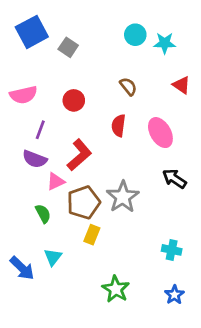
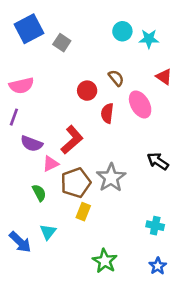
red circle: (74, 100) -> (87, 91), moved
purple line: (40, 130) -> (14, 117), moved
pink ellipse: (160, 133) -> (140, 104), moved

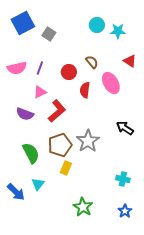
purple line: (14, 117) -> (40, 68), moved
pink triangle: (50, 164) -> (40, 92), moved
green semicircle: (39, 193) -> (31, 153), size x1.5

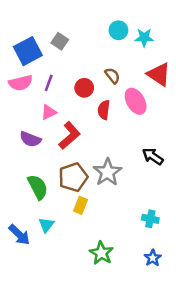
blue square: (23, 23) -> (28, 51), moved
red triangle: (130, 61) -> (159, 74), size x1.5

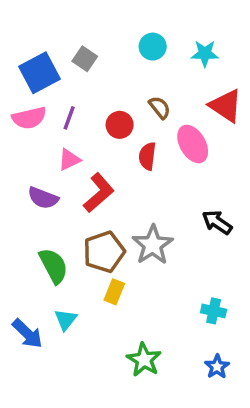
cyan circle: (118, 30) -> (153, 47), moved

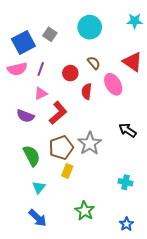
cyan circle: (153, 47) -> (90, 27), size x1.5
cyan star: (205, 54) -> (135, 21), moved
blue arrow: (27, 334) -> (38, 218), moved
blue star: (217, 367) -> (126, 224), moved

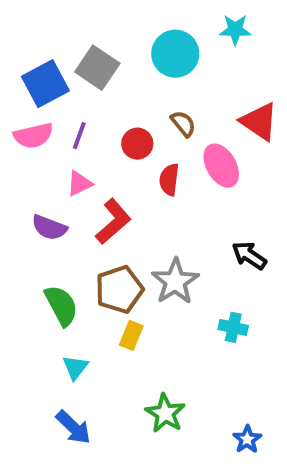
cyan star: (135, 21) -> (235, 30), moved
gray square: (50, 34) -> (97, 68), size x1.5
cyan cross: (125, 182) -> (233, 327), moved

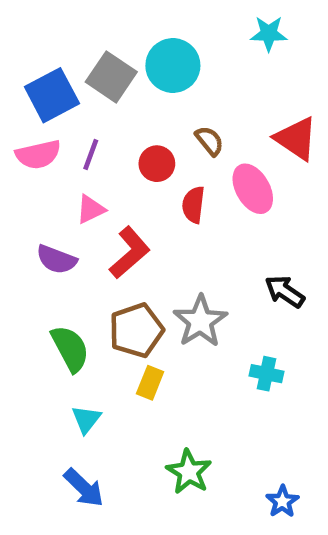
cyan circle: (175, 54) -> (173, 65), moved

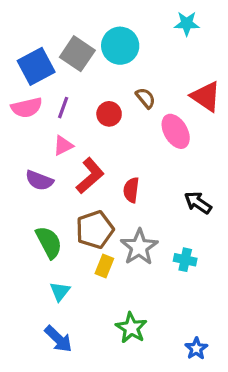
red semicircle: (193, 205) -> (131, 190), moved
gray star: (200, 321) -> (139, 247), moved

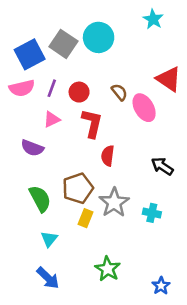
cyan star: (187, 24) -> (153, 19), turned 30
brown semicircle: (146, 98) -> (119, 92), moved
red circle: (109, 114) -> (79, 92), moved
red L-shape: (90, 176) -> (92, 123), moved, turned -36

